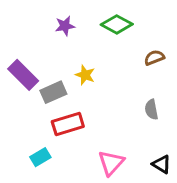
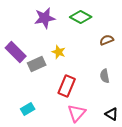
purple star: (65, 26) -> (45, 18), size x1.5
red rectangle: (68, 124) -> (67, 86), moved, turned -50

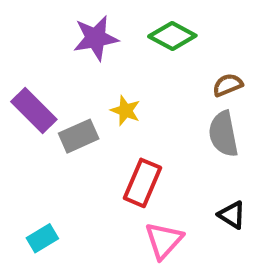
gray semicircle: (105, 76) -> (223, 134), moved, size x1.5
cyan rectangle: (28, 109) -> (42, 238), moved
black triangle: (112, 114) -> (232, 215), moved

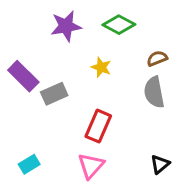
yellow star: (125, 111) -> (101, 67), moved
black triangle: (232, 215) -> (160, 164), moved, turned 48
pink triangle: (164, 240) -> (91, 166), moved

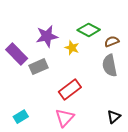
green diamond: (119, 25) -> (89, 30), moved
purple star: (66, 26) -> (47, 36), moved
red rectangle: (98, 126) -> (70, 90), turned 30

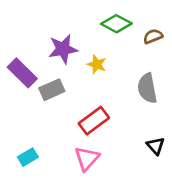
green diamond: (89, 30) -> (116, 24), moved
brown semicircle: (112, 41) -> (153, 36), moved
black triangle: (114, 117) -> (156, 146), moved, turned -32

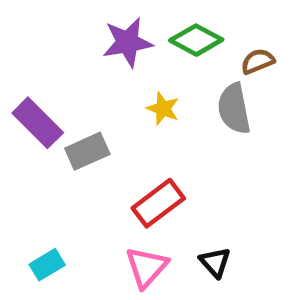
purple star: (63, 49) -> (128, 42), moved
gray semicircle: (147, 88) -> (234, 109), moved
black triangle: (156, 146) -> (215, 262), moved

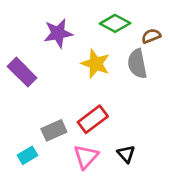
purple star: (128, 42) -> (58, 33), moved
yellow star: (163, 109) -> (96, 64), size x1.5
gray rectangle: (87, 151) -> (54, 130), moved

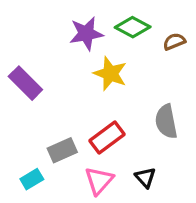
purple star: (58, 33) -> (86, 34), moved
gray semicircle: (137, 64) -> (166, 121), moved

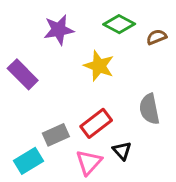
purple star: (86, 34) -> (59, 30), moved
black triangle: (145, 177) -> (122, 151), moved
cyan rectangle: (32, 179) -> (28, 161), size x1.4

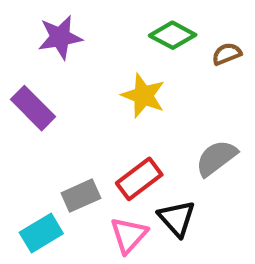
purple star: (59, 30) -> (60, 37), moved
gray semicircle: (149, 109) -> (216, 158), turned 64
black triangle: (122, 151) -> (177, 218), size x1.4

